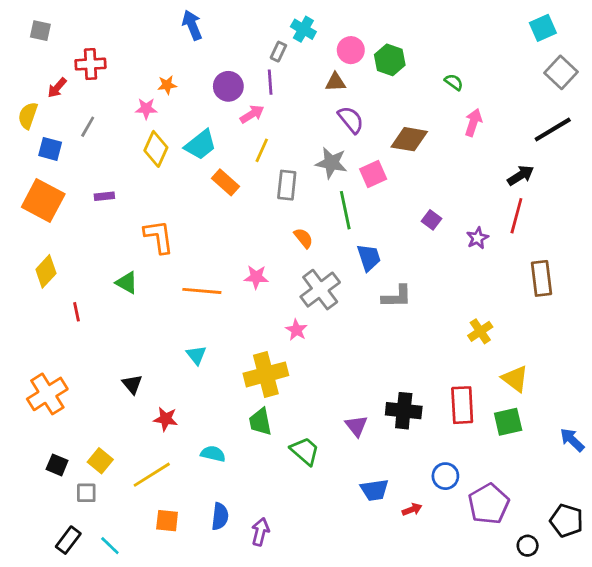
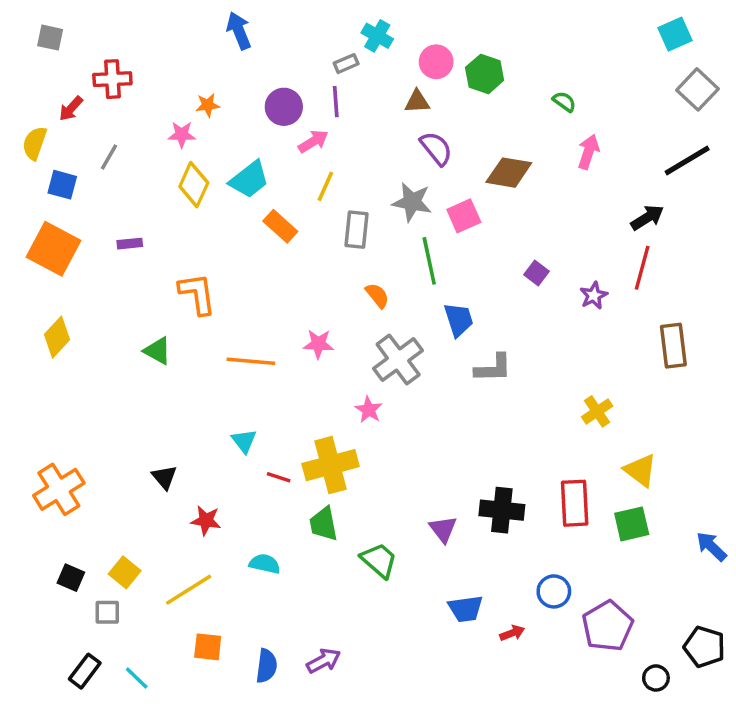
gray rectangle: (278, 52) -> (346, 64), turned 42
red line: (77, 312) -> (279, 477), moved, turned -60
blue semicircle: (220, 516) -> (267, 666), moved
purple arrow: (260, 532) -> (324, 661), turned 48

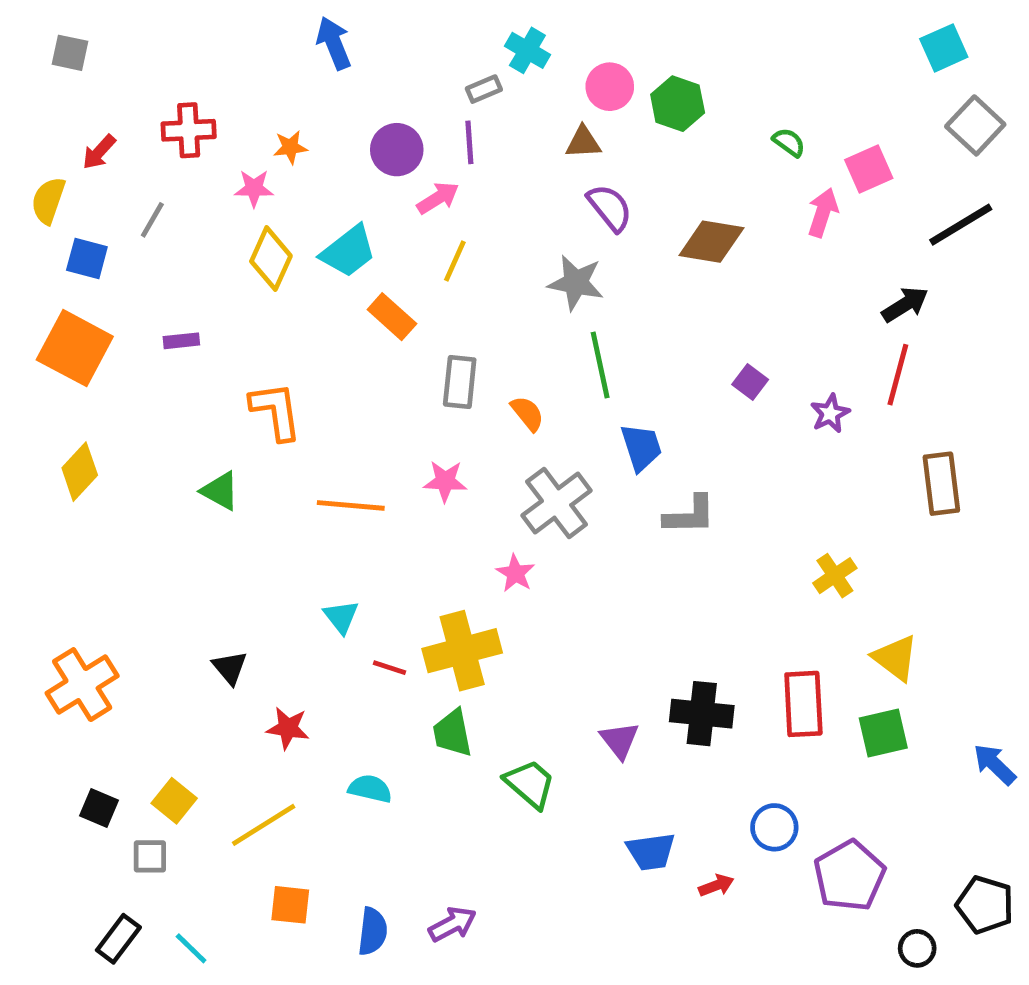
red cross: (112, 79) -> (189, 130), moved
pink square: (464, 216) -> (869, 169), moved
gray rectangle: (357, 230) -> (460, 382), moved

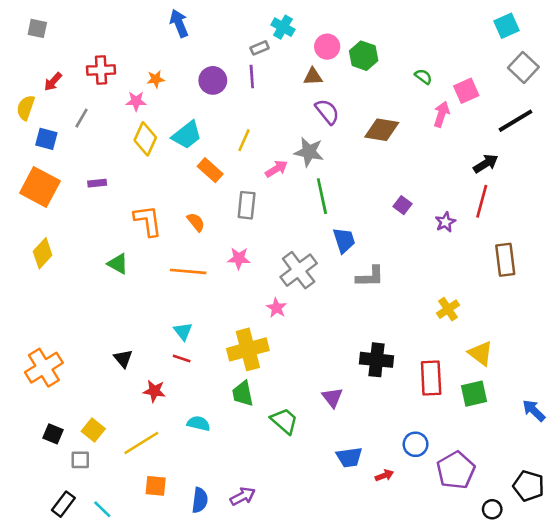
pink arrow: (438, 198) -> (276, 169), moved
orange semicircle: (527, 413) -> (196, 222), moved
red line: (390, 668) -> (182, 359), moved
black cross: (702, 714) -> (377, 360), moved

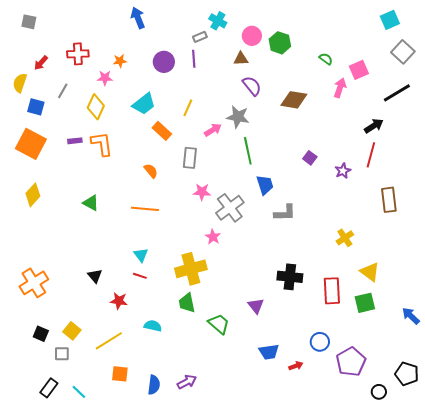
yellow diamond: (145, 139) -> (96, 107), moved
orange L-shape: (148, 221) -> (102, 144), moved
pink star: (239, 258) -> (202, 192), moved

